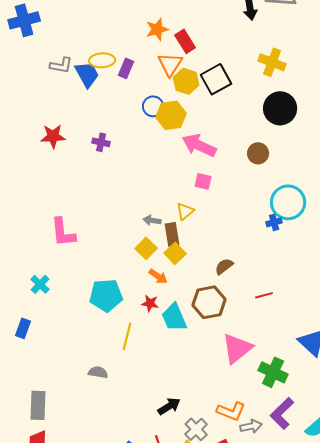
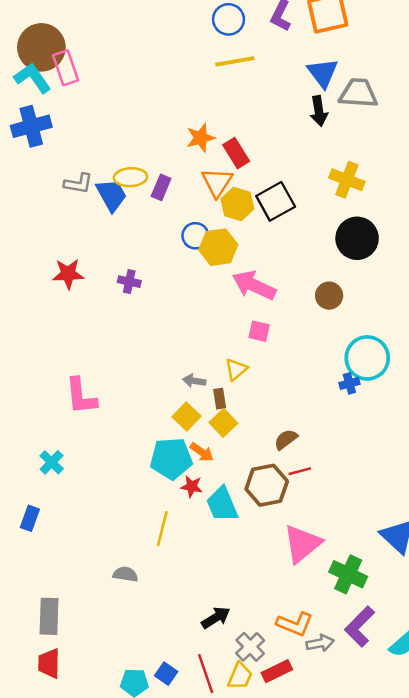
brown rectangle: (172, 234) -> (220, 399), size x0.7
cyan pentagon: (106, 295) -> (171, 458), moved
red line: (264, 295) -> (300, 471), moved

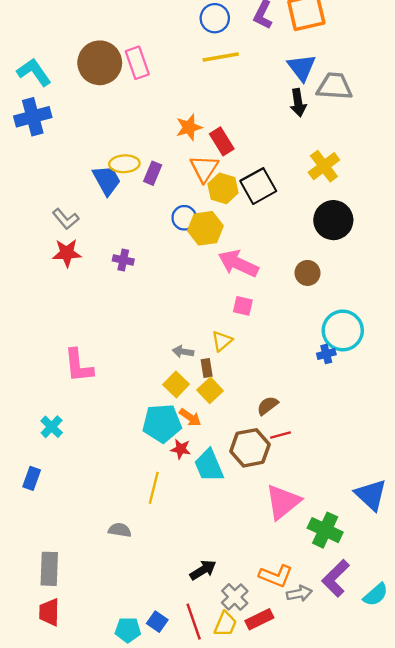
brown circle: (41, 47) -> (100, 63), moved
pink rectangle: (66, 68) -> (137, 63), moved
yellow cross: (347, 180) -> (324, 166), turned 32
gray L-shape: (78, 184) -> (66, 219), moved, turned 40

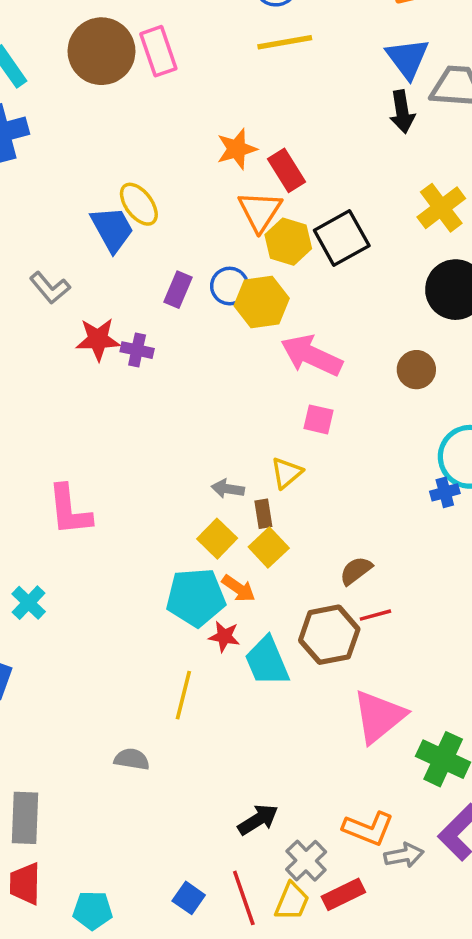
yellow ellipse: (124, 164) -> (139, 204), turned 56
purple rectangle: (153, 173) -> (178, 290), moved
red star: (67, 253) -> (98, 339), moved
cyan pentagon: (128, 630) -> (93, 910), moved

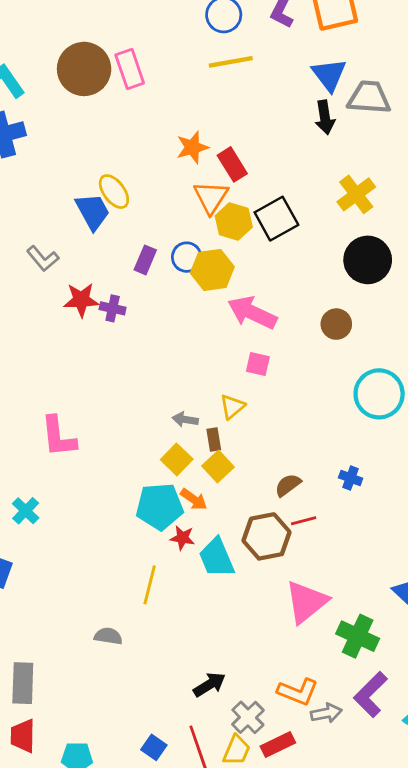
blue cross: (445, 492) -> (351, 478), moved, turned 35

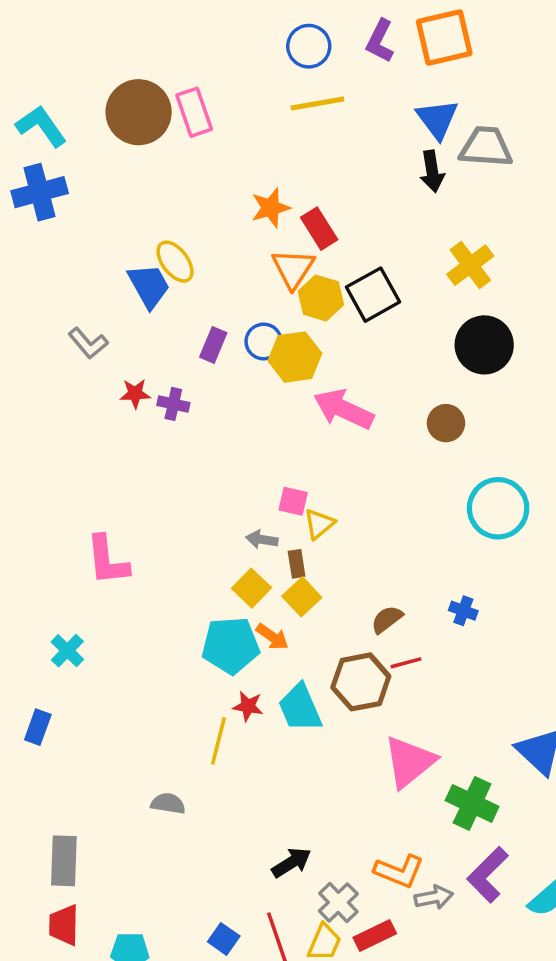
red star: (81, 300) -> (135, 394), size x0.7
pink square: (258, 364) -> (293, 501), moved
red star: (182, 538) -> (248, 706), moved

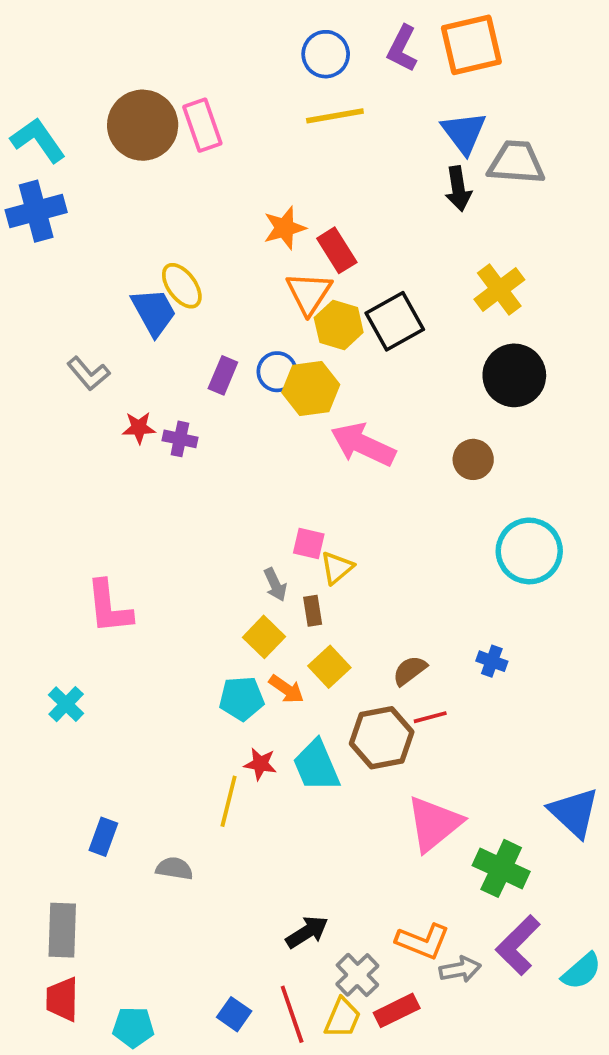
gray arrow: (262, 539) -> (275, 585), turned -124
yellow square: (302, 597) -> (329, 667), moved
cyan pentagon: (231, 645) -> (242, 699), size x0.7
blue rectangle: (38, 727) -> (103, 837), moved

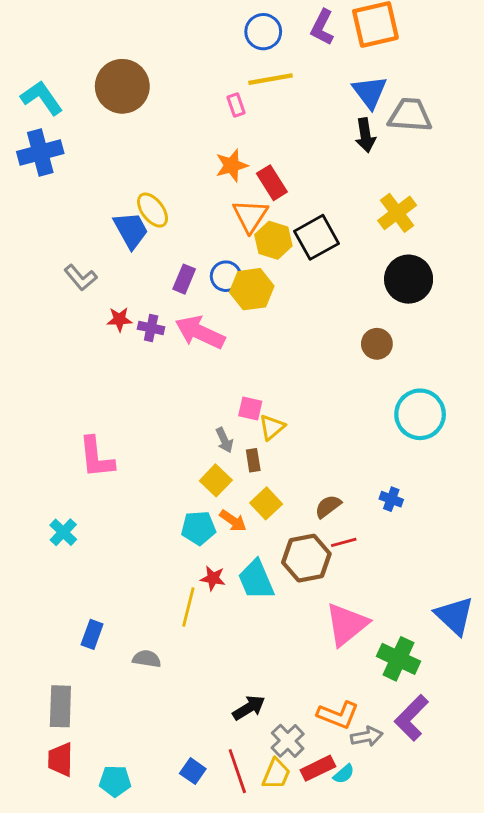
pink rectangle: (202, 125) -> (236, 105), moved, size x0.6
pink arrow: (363, 445) -> (200, 332), moved
cyan semicircle: (582, 971) -> (344, 774), moved, size x0.7

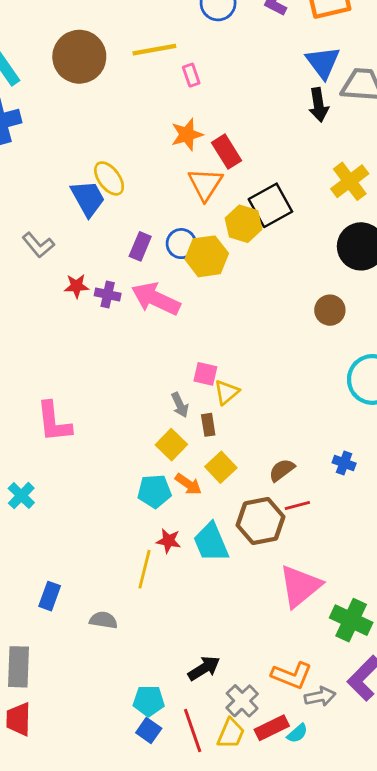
yellow line: (270, 79) -> (154, 50), moved
yellow hexagon: (273, 240) -> (244, 224), moved
cyan pentagon: (115, 781) -> (149, 701), moved

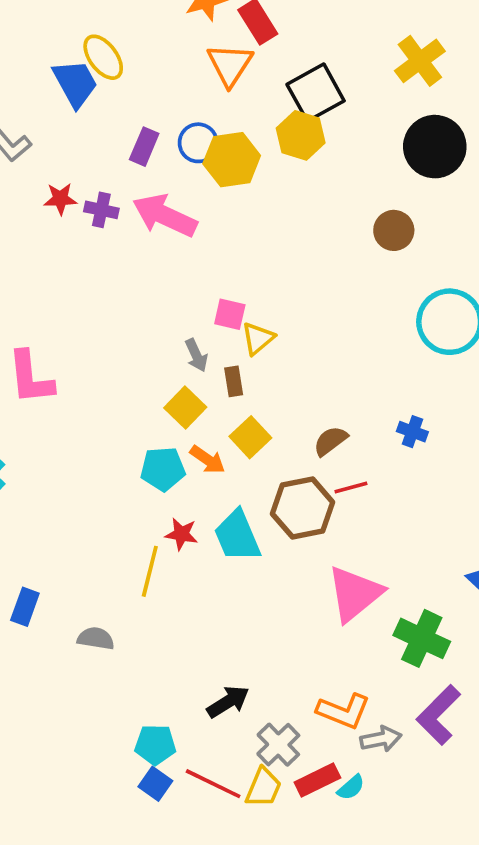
yellow hexagon: (244, 224) -> (301, 135), moved
red line: (193, 731) -> (213, 784), turned -45

